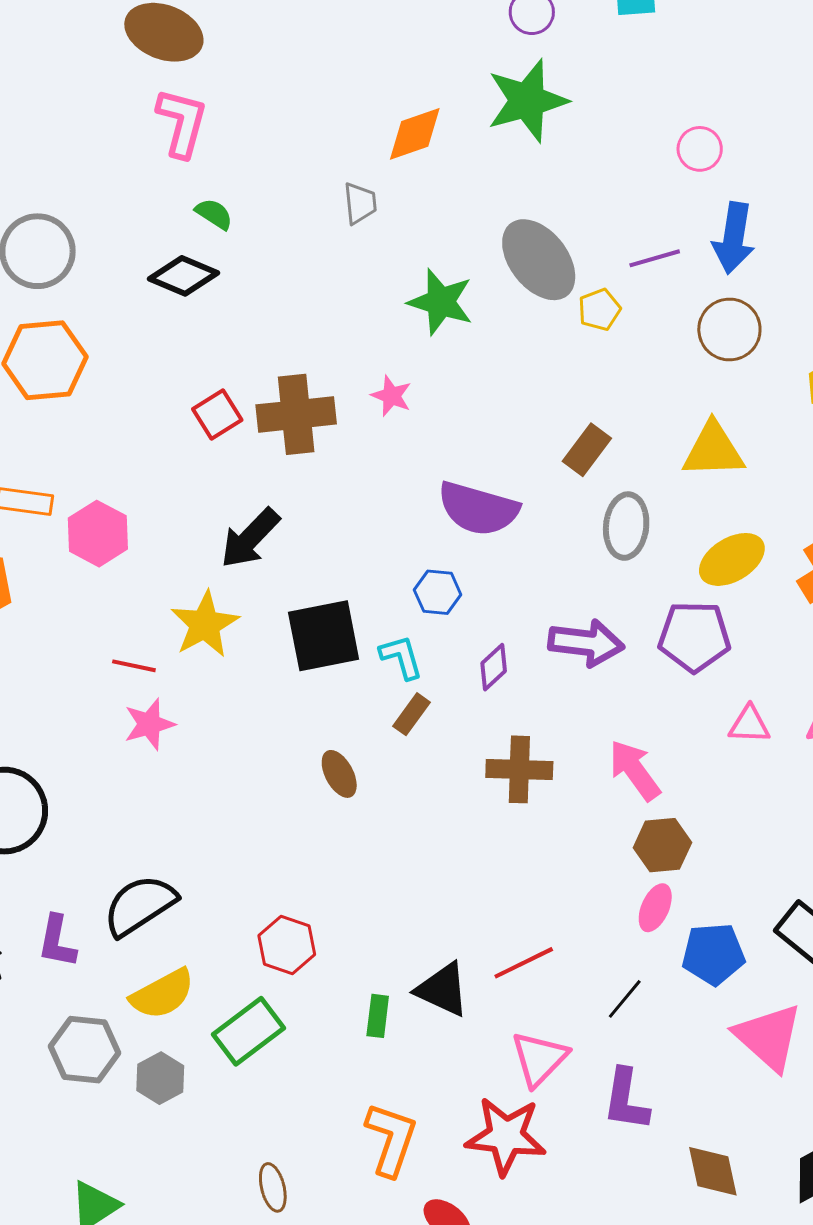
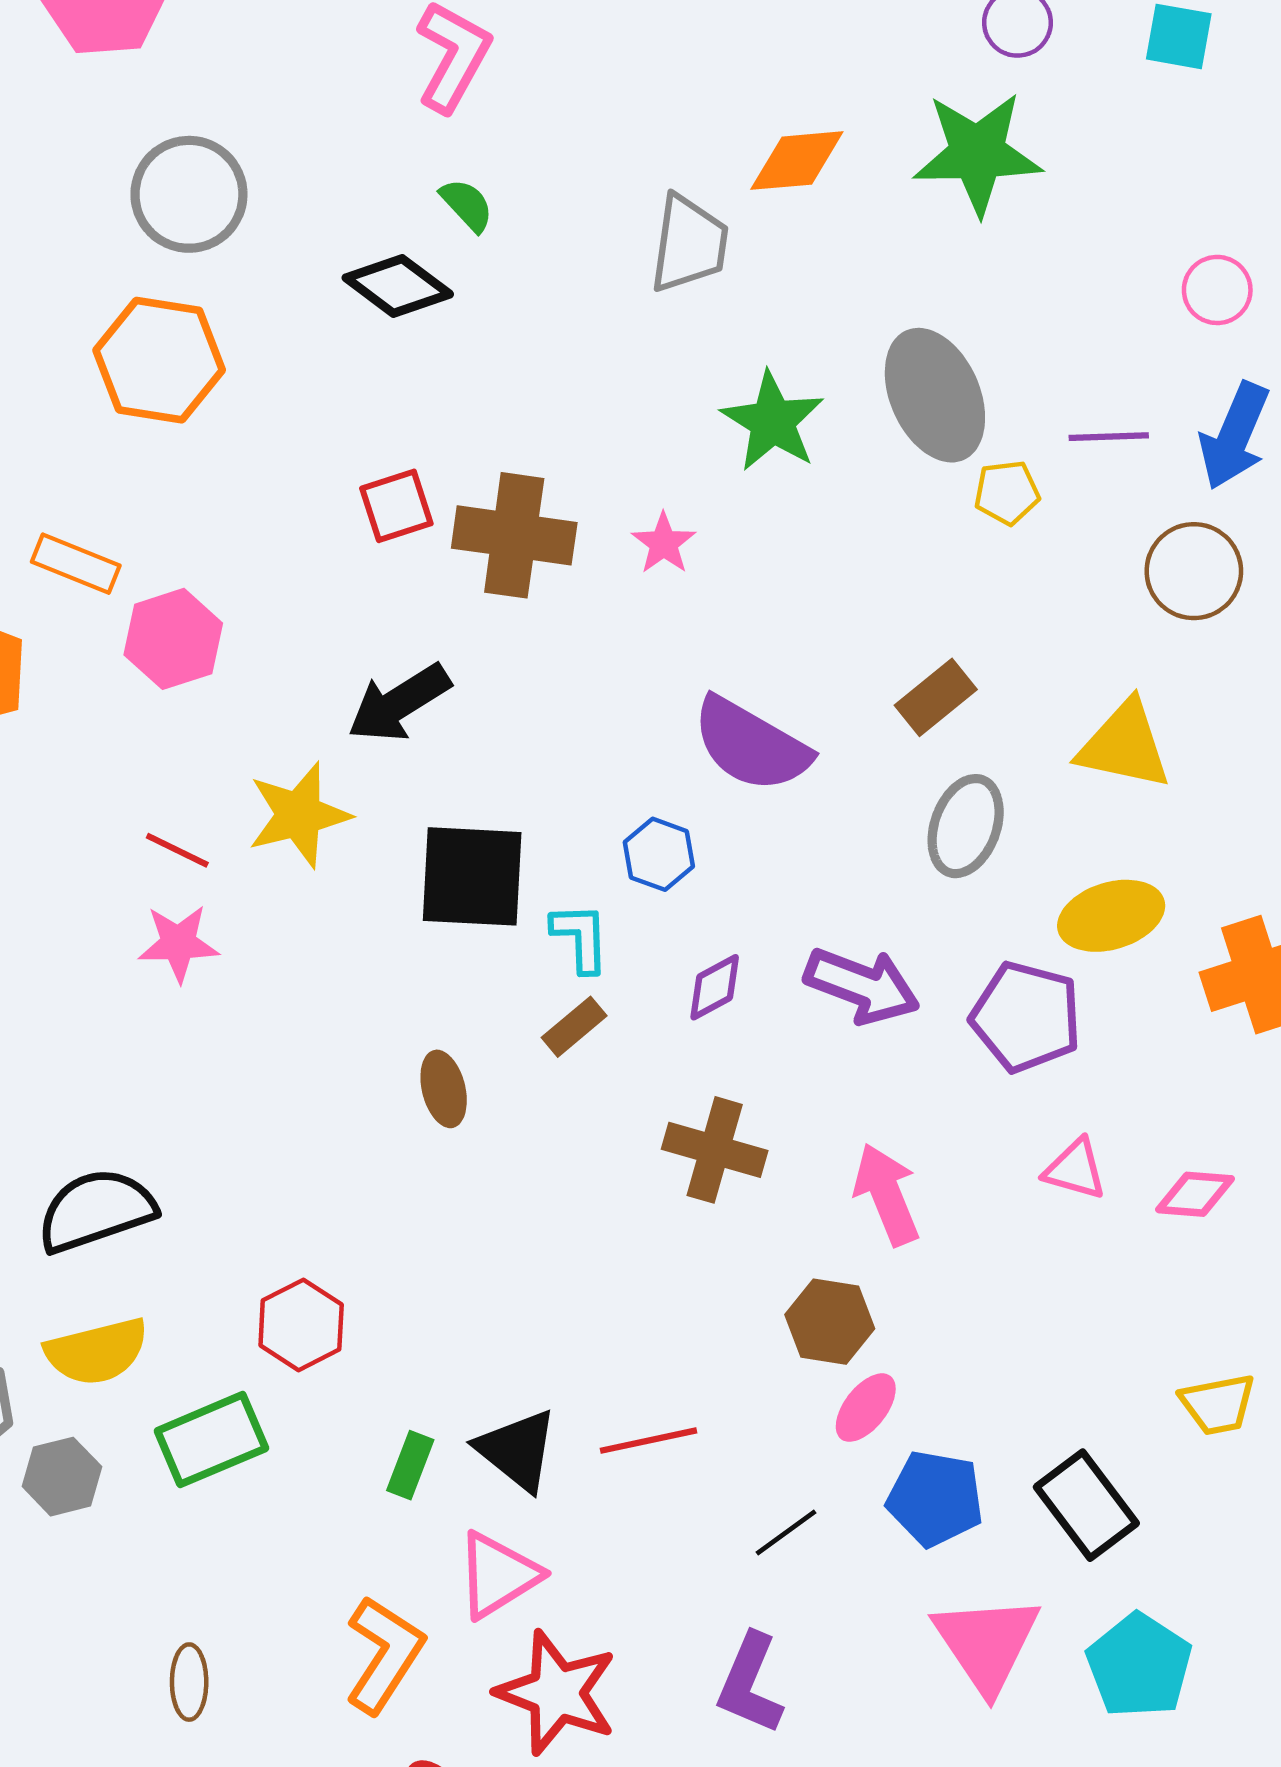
gray trapezoid: (360, 203) -> (689, 244), size x1.5
brown hexagon: (662, 845) -> (830, 1322), moved
pink triangle: (539, 1059) -> (498, 1575), moved

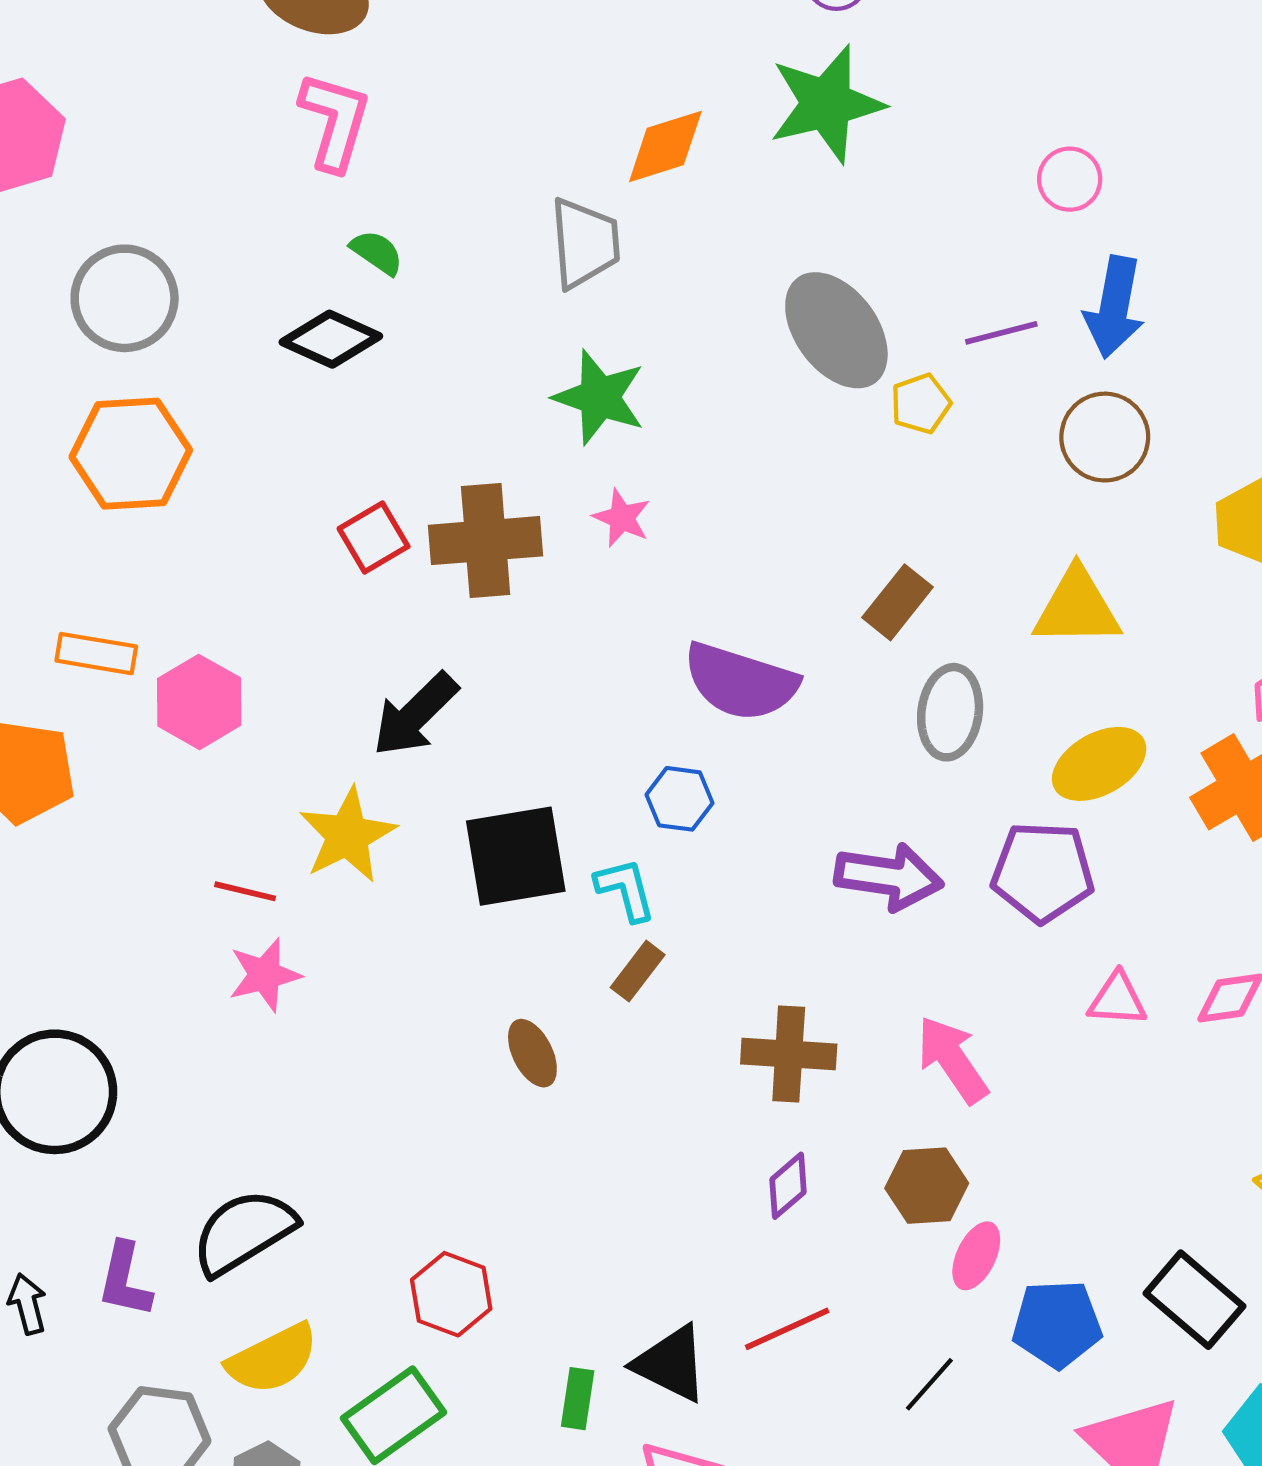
green star: (773, 421) -> (599, 397), moved
purple diamond: (715, 987) -> (788, 1186), moved

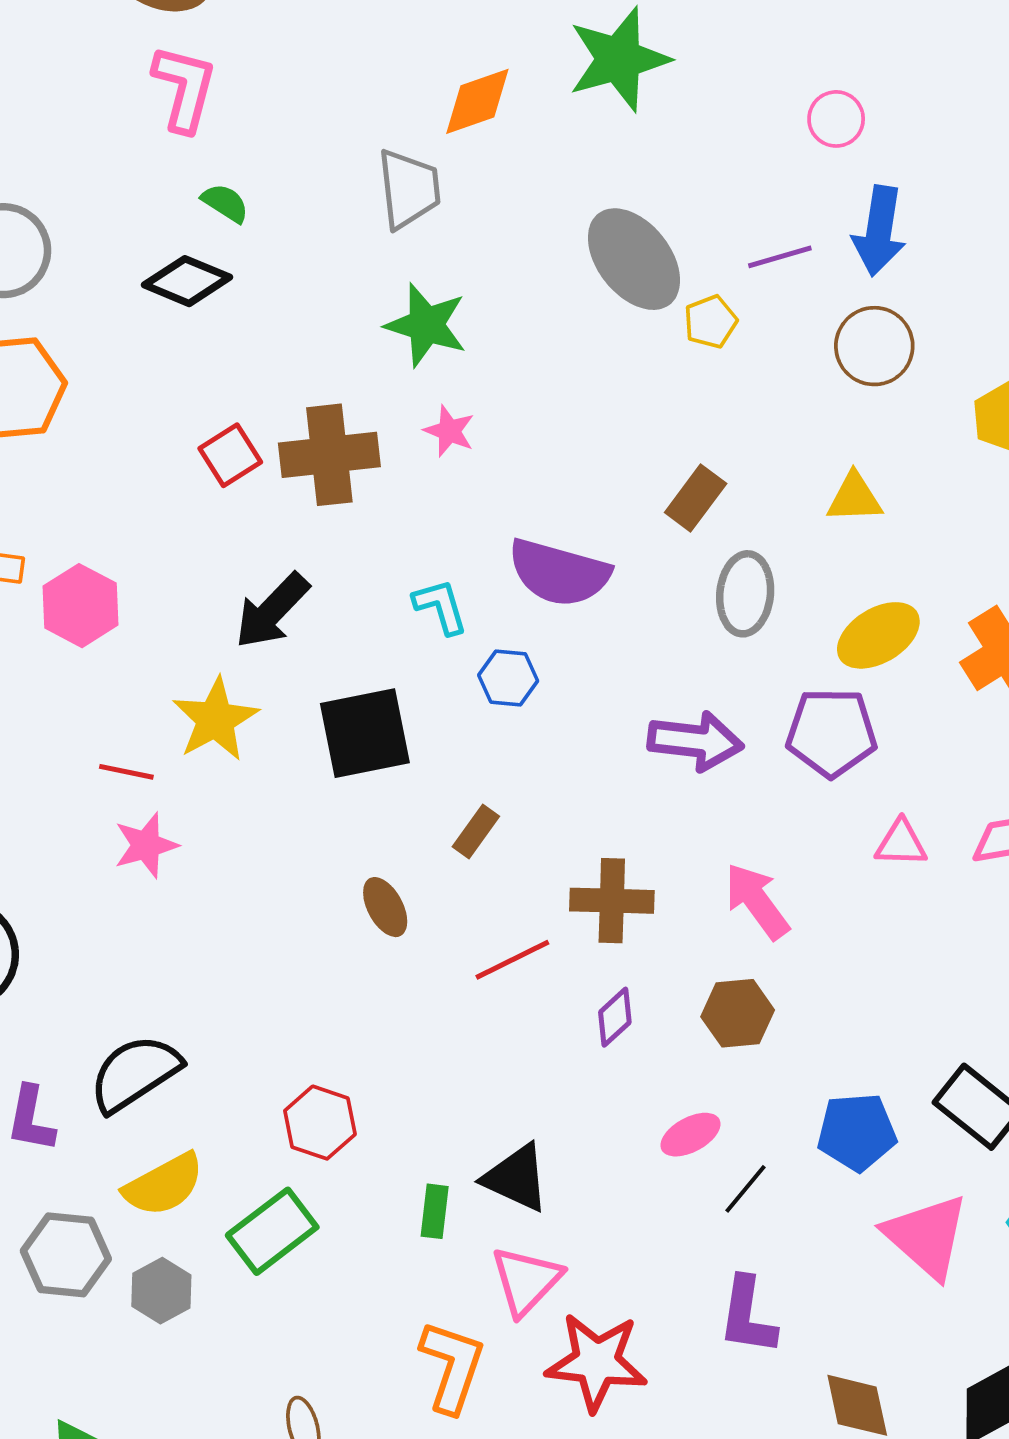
yellow triangle: (1077, 608) -> (854, 498), size x0.7
cyan L-shape: (625, 889) -> (441, 606), moved
pink ellipse: (976, 1256) -> (690, 1135), moved, turned 38
red line: (787, 1329) -> (512, 960), moved

